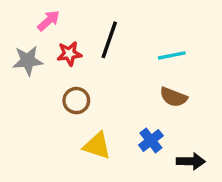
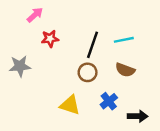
black line: (109, 40) -> (93, 45), moved
gray star: (28, 61) -> (20, 66), moved
brown circle: (76, 101) -> (88, 72), moved

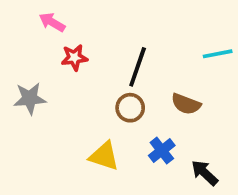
pink arrow: (35, 15) -> (52, 22), turned -108
cyan line: (124, 40) -> (218, 54), moved
black arrow: (138, 116) -> (205, 173), turned -138

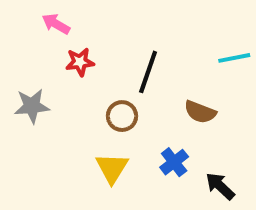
brown circle: (130, 108) -> (122, 116), moved
yellow triangle: (104, 156) -> (112, 168), turned 44

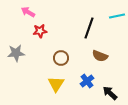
cyan line: (234, 58) -> (117, 16), moved
black line: (148, 72) -> (89, 28), moved

